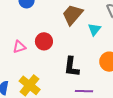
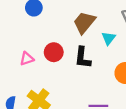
black L-shape: (72, 67) -> (83, 58), moved

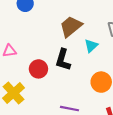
red circle: (54, 52) -> (38, 69), moved

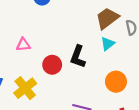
brown trapezoid: (71, 26) -> (107, 18), moved

